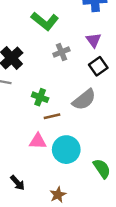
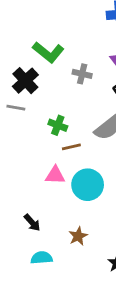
green L-shape: (45, 21) -> (48, 52), moved
gray cross: (61, 52) -> (82, 74), turned 35

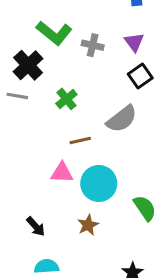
gray cross: (82, 74) -> (93, 45), moved
green cross: (58, 125) -> (66, 99), moved, turned 30
brown star: (78, 236) -> (88, 225), moved

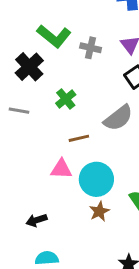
gray line: (17, 96) -> (19, 111), moved
brown star: (88, 225) -> (99, 211), moved
black arrow: (36, 226) -> (37, 220), turned 114

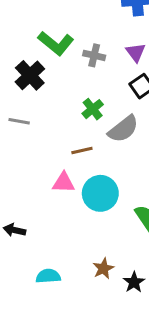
green cross: (66, 99) -> (93, 109), moved
brown star: (99, 211) -> (103, 268), moved
black arrow: (37, 220) -> (14, 230), moved, turned 30

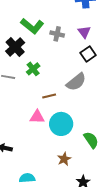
green cross: (93, 109) -> (33, 69), moved
brown star: (103, 268) -> (64, 159), moved

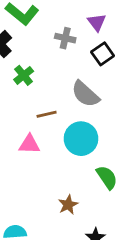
gray cross: (57, 34) -> (65, 38), moved
gray semicircle: (76, 82) -> (85, 94), turned 80
cyan circle: (61, 124) -> (81, 139), moved

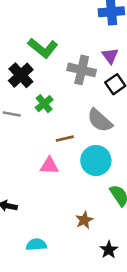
gray cross: (65, 38) -> (82, 70), size x1.5

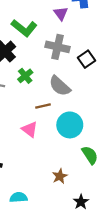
purple triangle: (110, 56) -> (61, 13), moved
gray semicircle: (100, 120) -> (60, 86), moved
pink triangle: (49, 166) -> (30, 129), turned 36

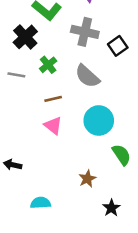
brown line: (43, 106) -> (53, 99), moved

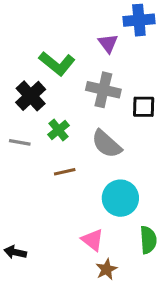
black square: (118, 46) -> (144, 107), turned 36
pink triangle: (53, 126) -> (93, 240), moved
green semicircle: (122, 155) -> (148, 240), turned 30

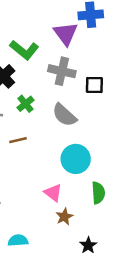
purple triangle: (108, 43) -> (66, 34), size x1.5
brown line: (65, 172) -> (18, 140), moved

